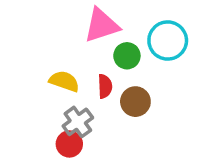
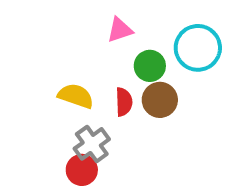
pink triangle: (102, 25) -> (120, 30), size x0.6
brown circle: (135, 102) -> (160, 100), moved

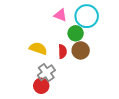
pink triangle: (120, 30) -> (60, 15), turned 40
cyan circle: (198, 48) -> (87, 16), moved

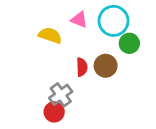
green circle: (76, 33) -> (129, 43), moved
yellow semicircle: (38, 48) -> (50, 35), moved

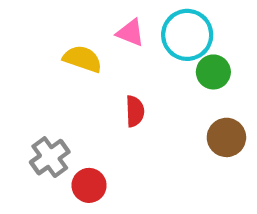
brown circle: (106, 66) -> (226, 137), moved
gray cross: (61, 95) -> (50, 157), moved

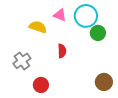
brown circle: (226, 137) -> (104, 82), moved
gray cross: (50, 157) -> (22, 61), moved

